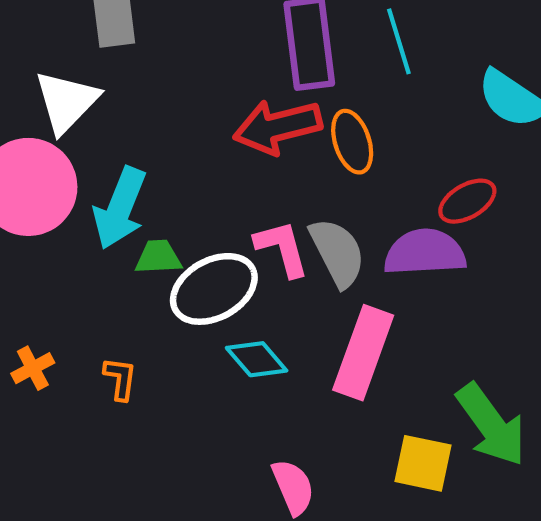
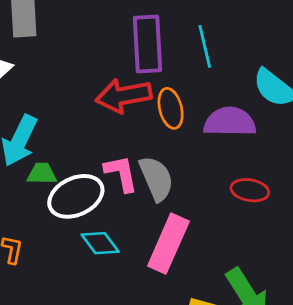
red ellipse: (467, 201) -> (250, 190), moved, turned 36
purple semicircle: (425, 252) -> (230, 122), moved

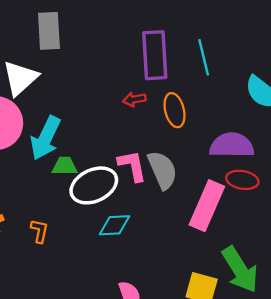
red arrow: (124, 96) -> (134, 99), size x0.5
purple semicircle: (230, 122) -> (232, 145), moved
cyan diamond: (100, 243) -> (115, 225), turned -56
pink rectangle: (168, 244) -> (207, 206), moved

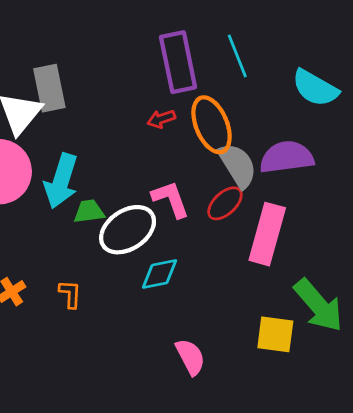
gray rectangle: (49, 31) -> (49, 88), moved
orange ellipse: (175, 110) -> (212, 125), size x1.4
gray semicircle: (162, 170) -> (238, 165), moved
red ellipse: (242, 180) -> (225, 203), moved, turned -44

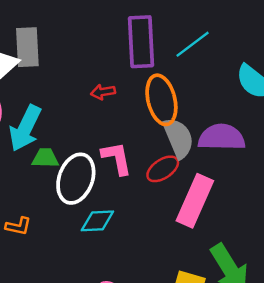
cyan line: (237, 56) -> (193, 44), turned 66
red arrow: (161, 119) -> (103, 92), moved
white ellipse: (128, 230) -> (76, 179), turned -45
orange L-shape: (70, 294) -> (18, 226), turned 90

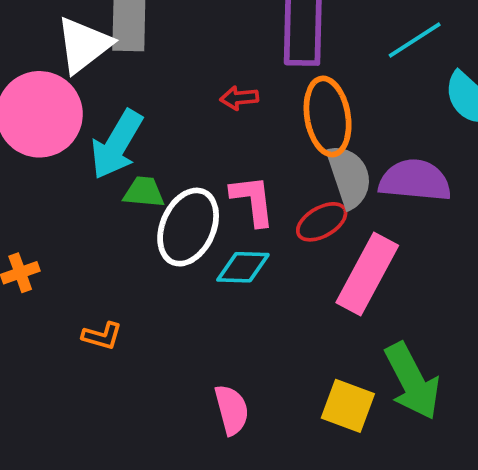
cyan line: (193, 44) -> (415, 40), moved
cyan diamond: (97, 221) -> (243, 267), moved
orange L-shape: (18, 226) -> (102, 336), moved

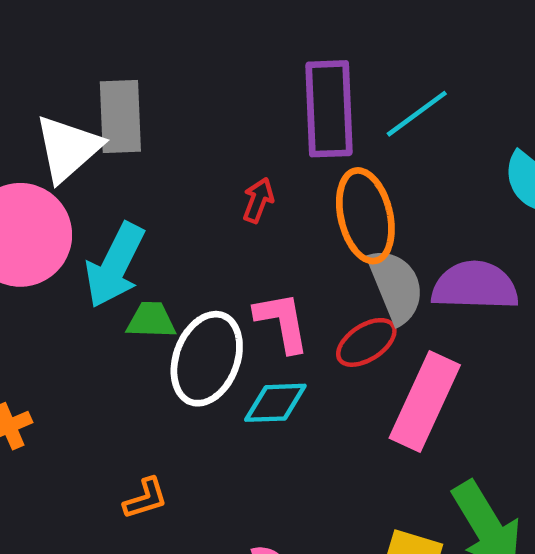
cyan line: (415, 40) -> (417, 114), moved
red arrow: (239, 98) -> (258, 200), turned 120
orange L-shape: (102, 336) -> (145, 498), moved, turned -30

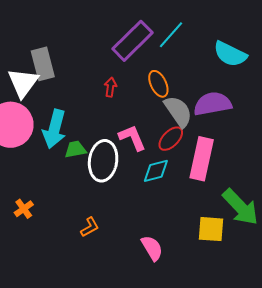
purple rectangle: (329, 109) -> (132, 41), turned 60
orange ellipse: (365, 216) -> (158, 84), size x0.7
cyan diamond: (275, 403) -> (156, 171), moved

